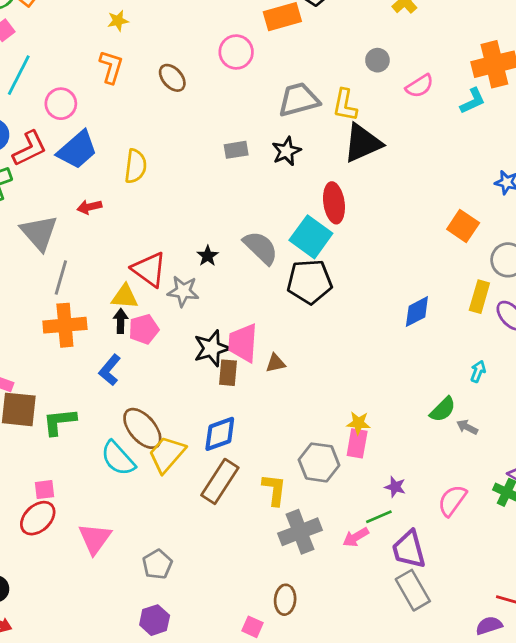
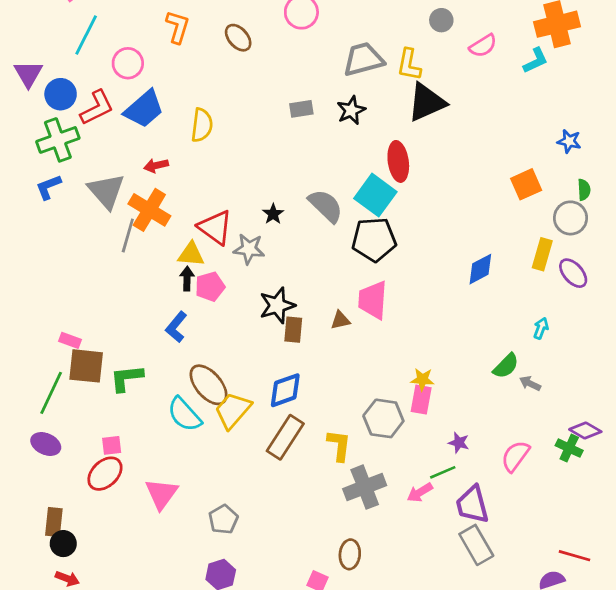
orange square: (463, 226) -> (526, 184), turned 32
orange cross: (65, 325) -> (149, 210), moved, turned 36
pink trapezoid: (243, 343) -> (373, 300), moved

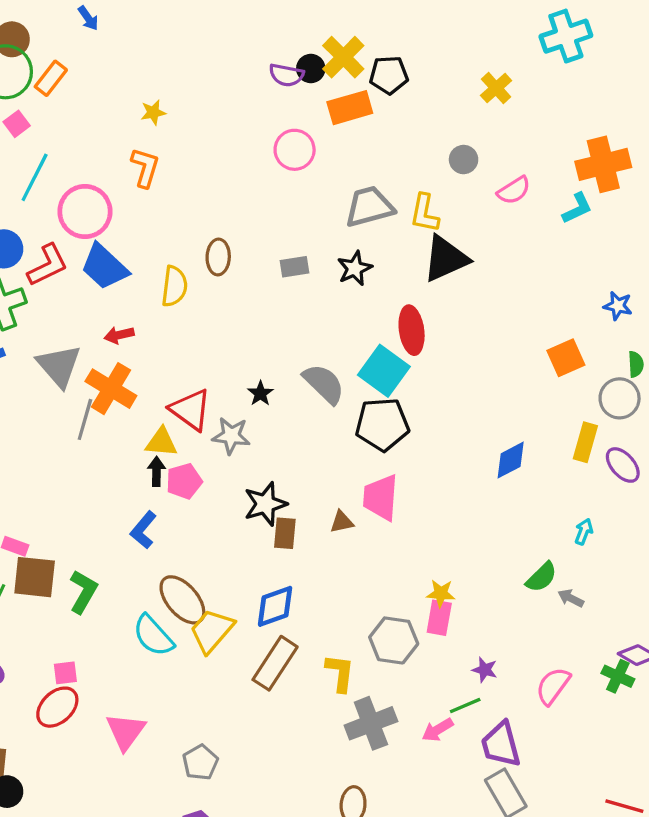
brown ellipse: (238, 38) -> (218, 257), moved, turned 44
pink circle: (128, 63) -> (85, 212), size x1.4
blue trapezoid: (144, 109) -> (104, 267), turned 84
green L-shape: (126, 378) -> (83, 592), turned 126

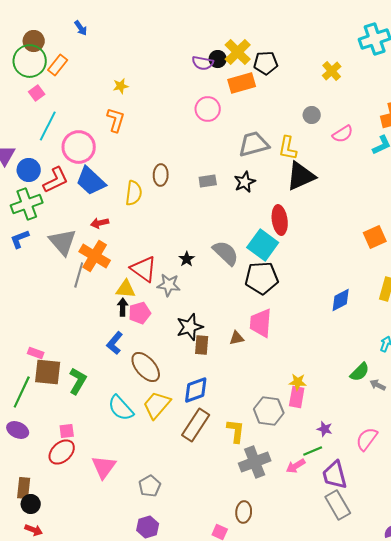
brown ellipse: (182, 600) -> (146, 367), moved

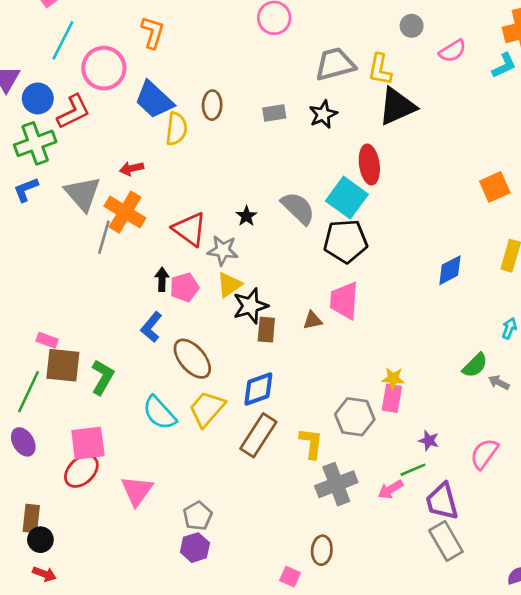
blue trapezoid: (91, 181) -> (154, 100), moved
yellow triangle: (126, 289) -> (229, 285), moved, turned -40
purple ellipse: (18, 430) -> (23, 442), turned 35
pink square: (67, 431) -> (88, 443), size x1.8
purple hexagon: (148, 527) -> (195, 548), moved

